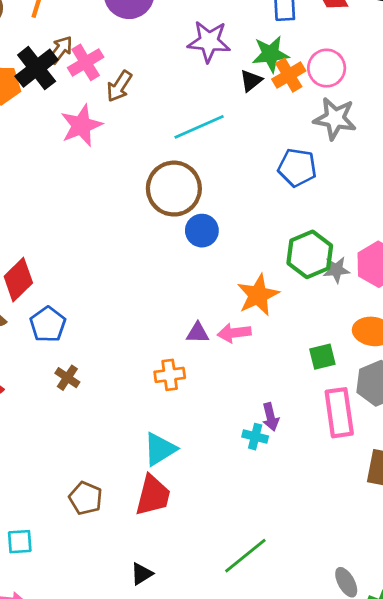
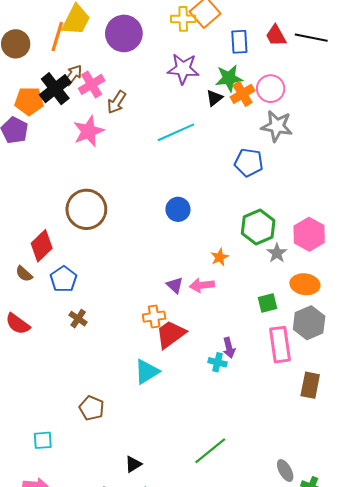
brown circle: (174, 189) -> (86, 209), moved
gray star: (336, 270) -> (277, 253), moved, turned -30
orange star: (258, 295) -> (220, 257), size x0.6
purple triangle: (198, 333) -> (175, 285), turned 42
red trapezoid: (153, 495) -> (171, 334), moved, turned -140

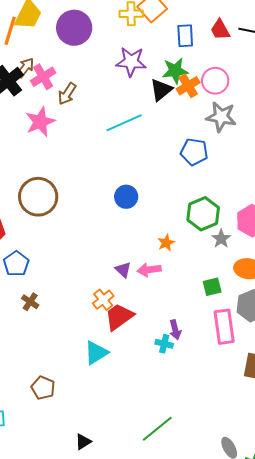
black triangle: (214, 98) -> (161, 90), size x1.4
orange cross: (154, 317) -> (103, 300), turned -30

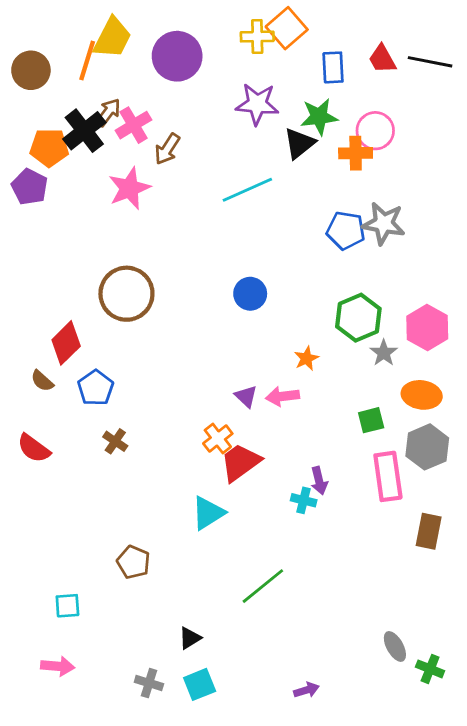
orange cross: (188, 86) -> (356, 153), moved, turned 30
gray star: (221, 117) -> (384, 223), moved
green line: (157, 429) -> (263, 586), moved

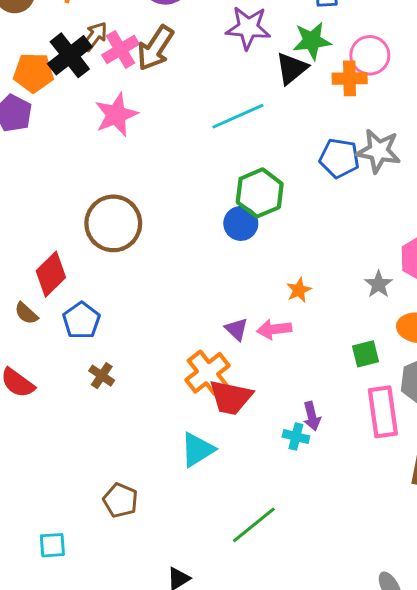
brown arrow: (167, 149) -> (155, 48), moved, size x1.4
green hexagon: (358, 318) -> (260, 193), moved
orange cross: (218, 438) -> (207, 373), size x1.4
red trapezoid: (240, 462) -> (231, 397), turned -132

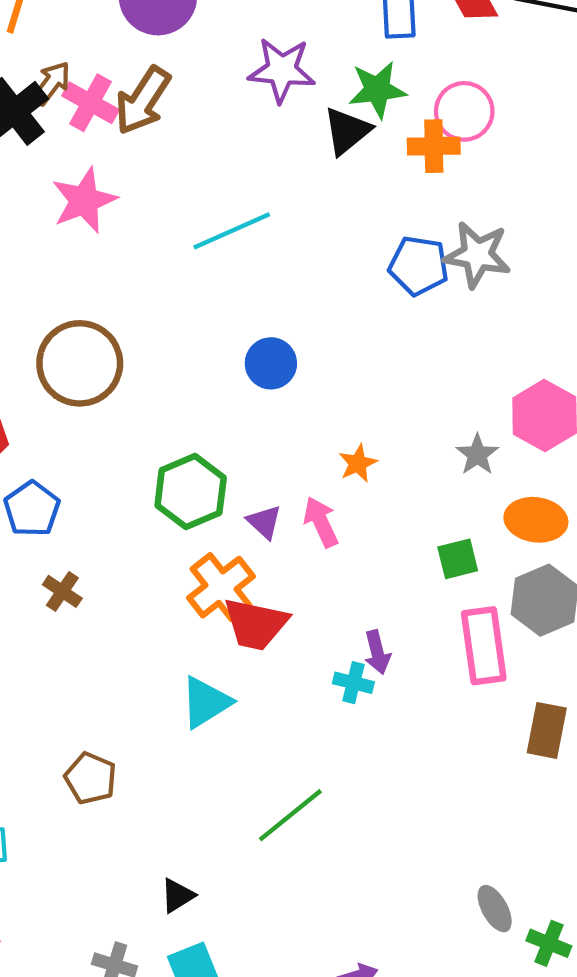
pink cross: (121, 49) -> (91, 103), turned -30
cyan line: (238, 116) -> (232, 231), moved
green hexagon: (260, 193) -> (191, 492), moved
pink arrow: (274, 329) -> (321, 522), turned 72

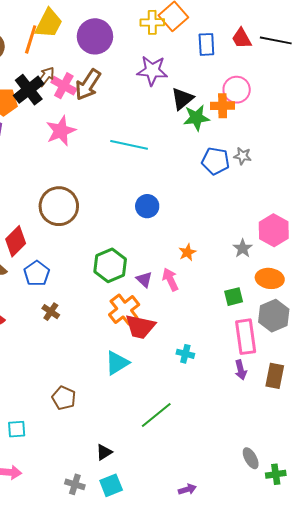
green star: (377, 90) -> (196, 118), moved
cyan line: (232, 231) -> (129, 145), turned 36
gray star: (477, 255) -> (243, 156), size x0.6
purple arrow: (377, 652) -> (241, 370), moved
green cross: (549, 943) -> (276, 474), turned -30

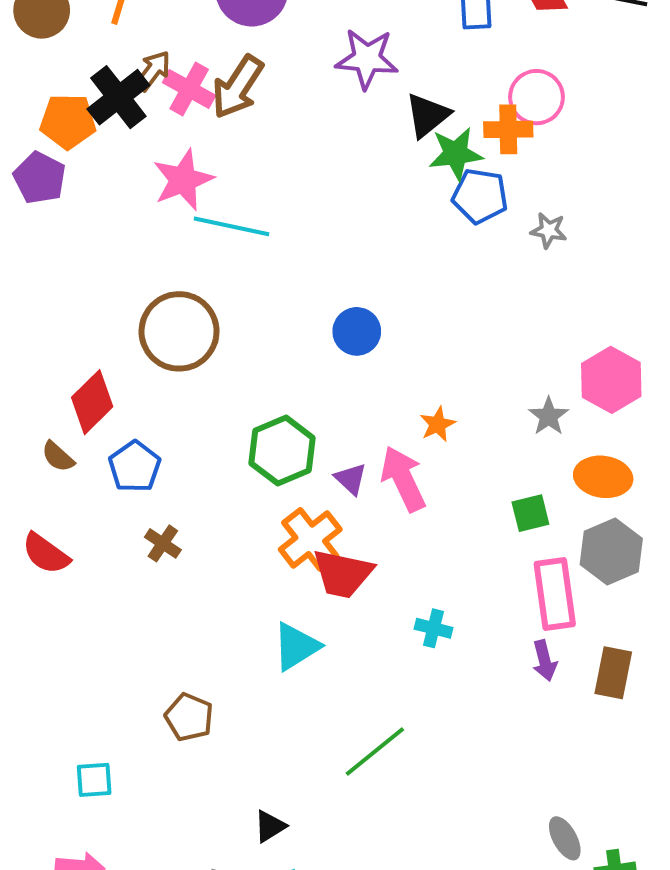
cyan line: (129, 145) -> (232, 226), moved
blue pentagon: (215, 161) -> (480, 196), moved
pink arrow: (170, 279) -> (403, 479), size x1.4

